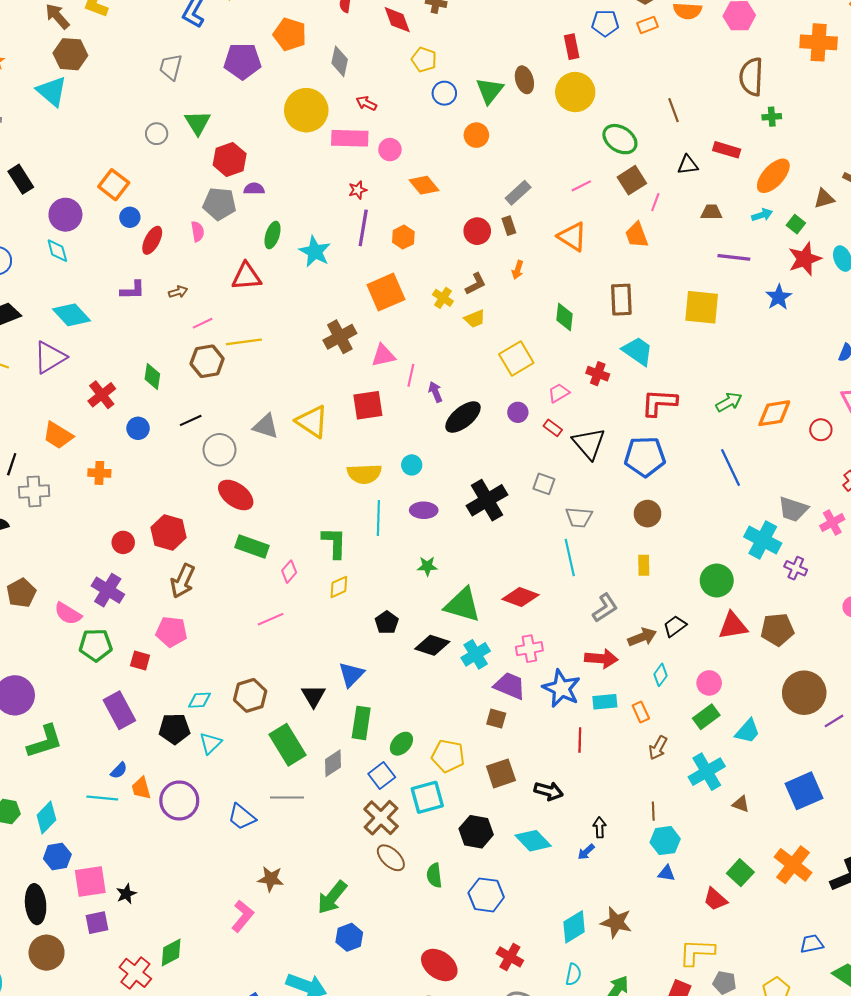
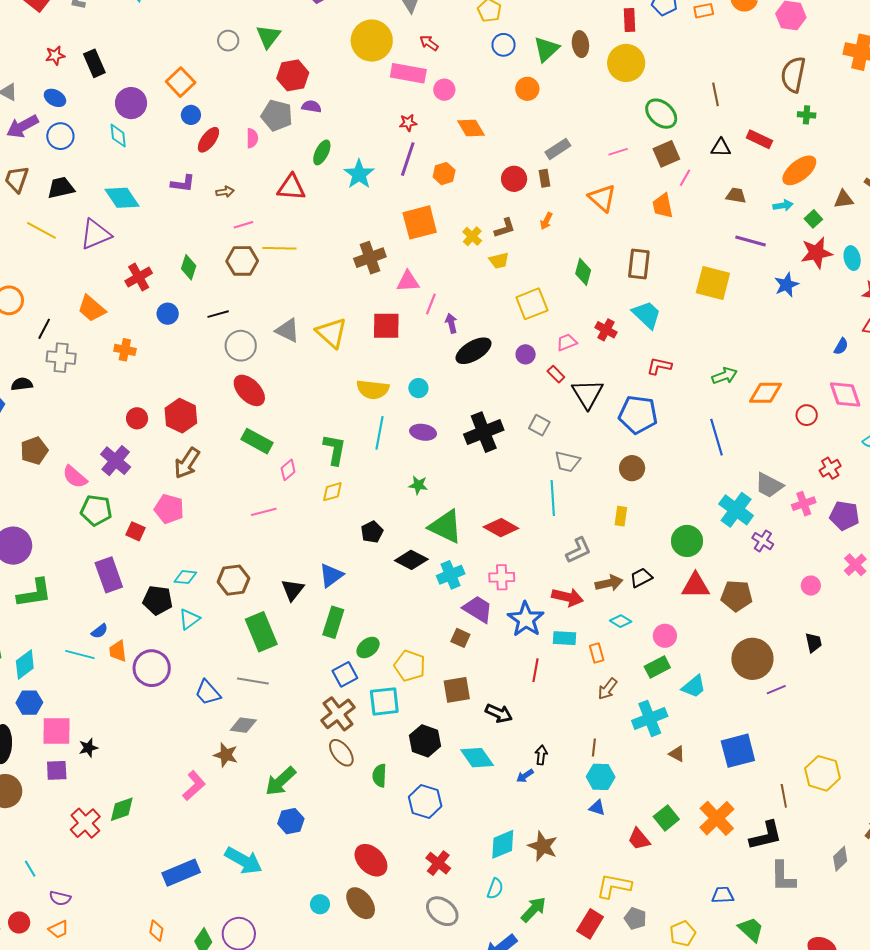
red L-shape: (659, 403) -> (659, 366), size x0.7
cyan diamond: (661, 675) -> (621, 621), turned 75
gray diamond: (333, 763) -> (243, 725), moved, turned 32

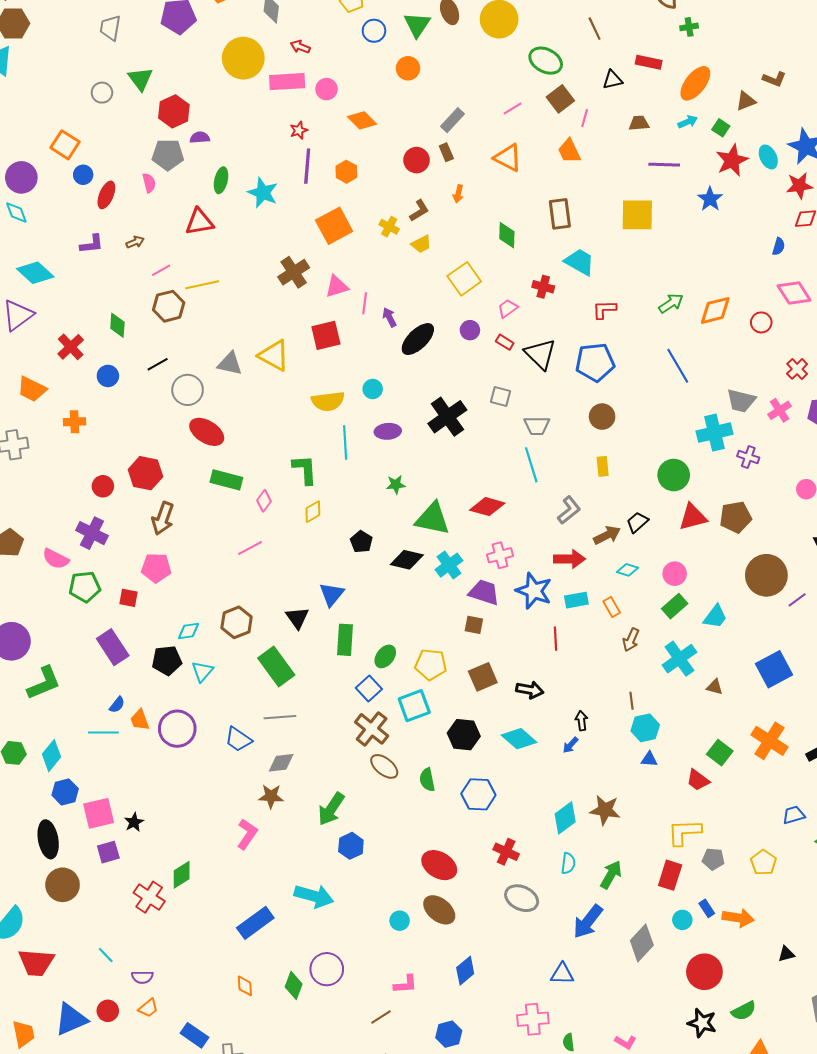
cyan cross: (736, 510) -> (714, 433), turned -36

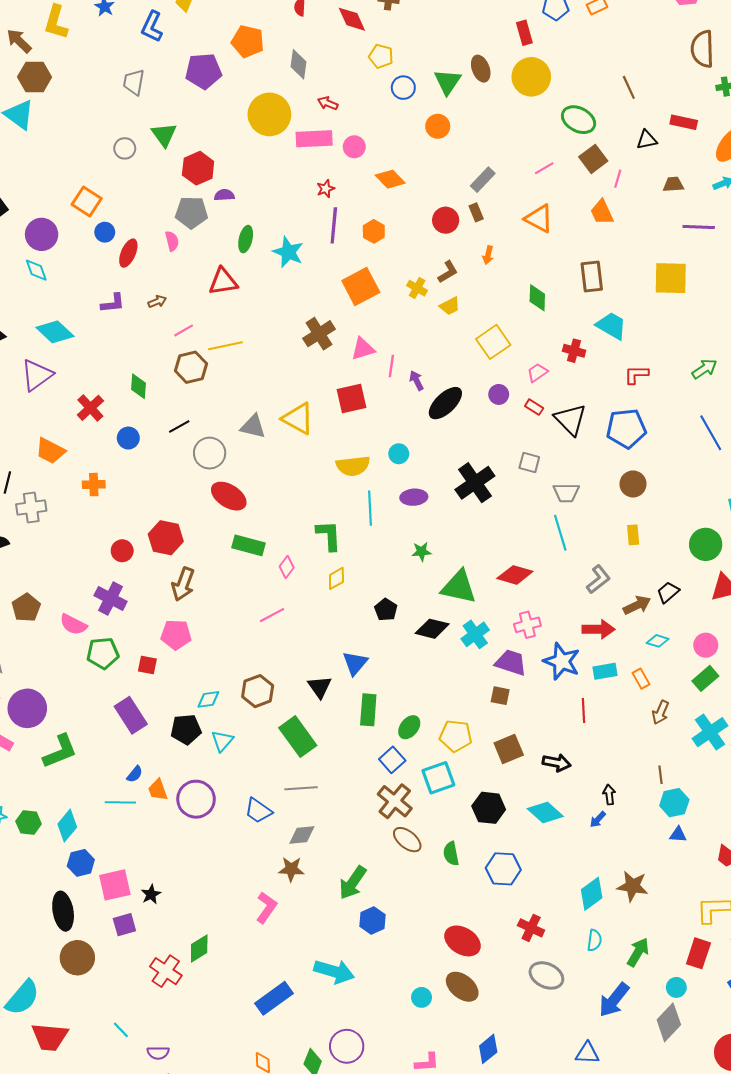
cyan circle: (682, 920) -> (676, 987), moved

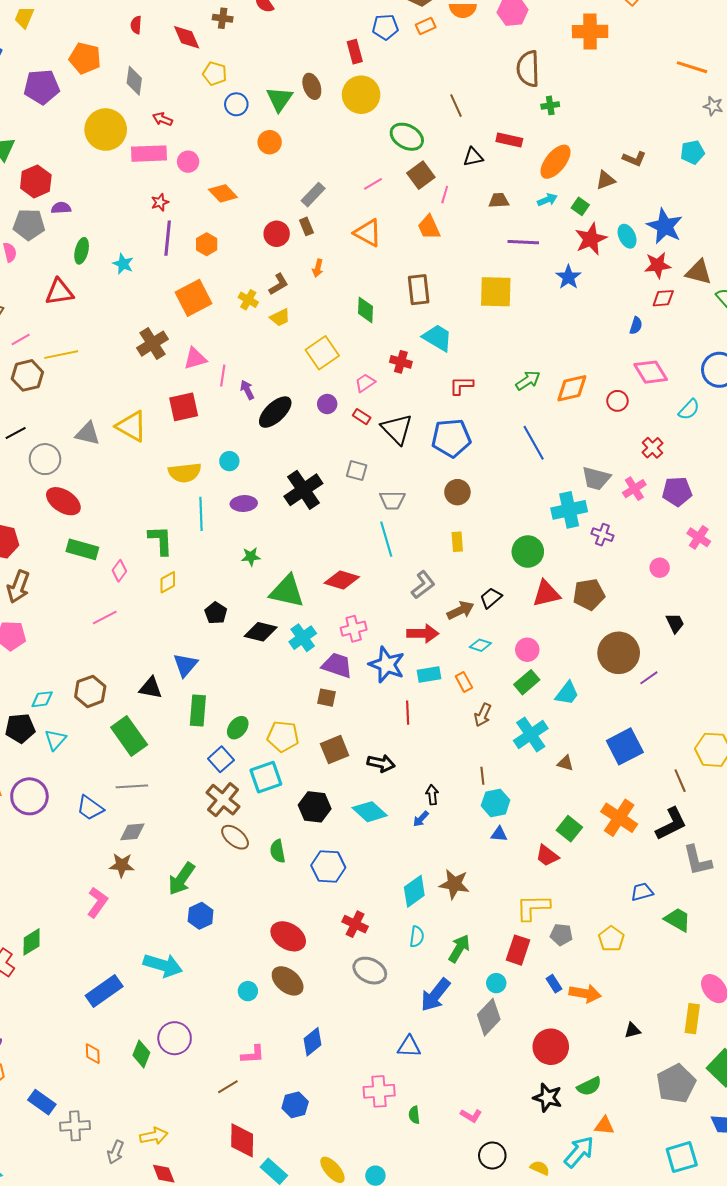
cyan star: (288, 252) -> (123, 264), size x0.7
black triangle: (320, 687) -> (151, 688), turned -45

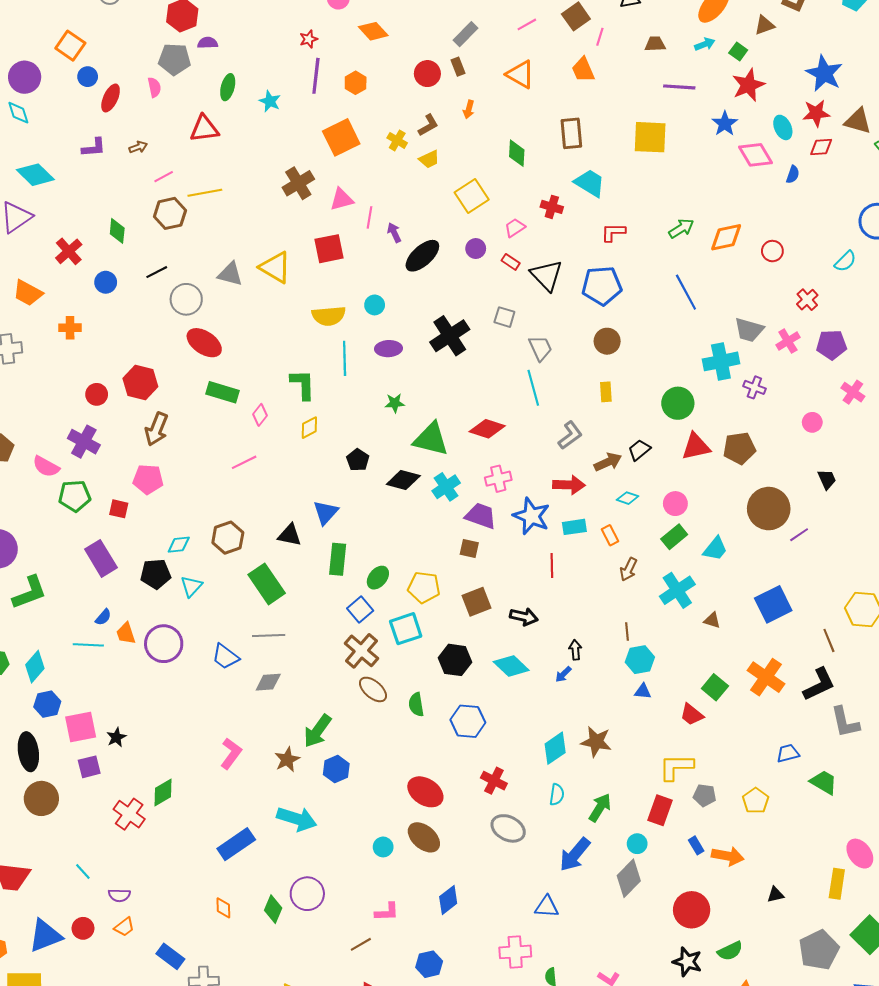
cyan ellipse: (627, 236) -> (783, 127), moved
pink diamond: (651, 372) -> (756, 155), moved
gray trapezoid: (392, 500) -> (540, 348), turned -116
brown star: (122, 865) -> (287, 760), moved, turned -30

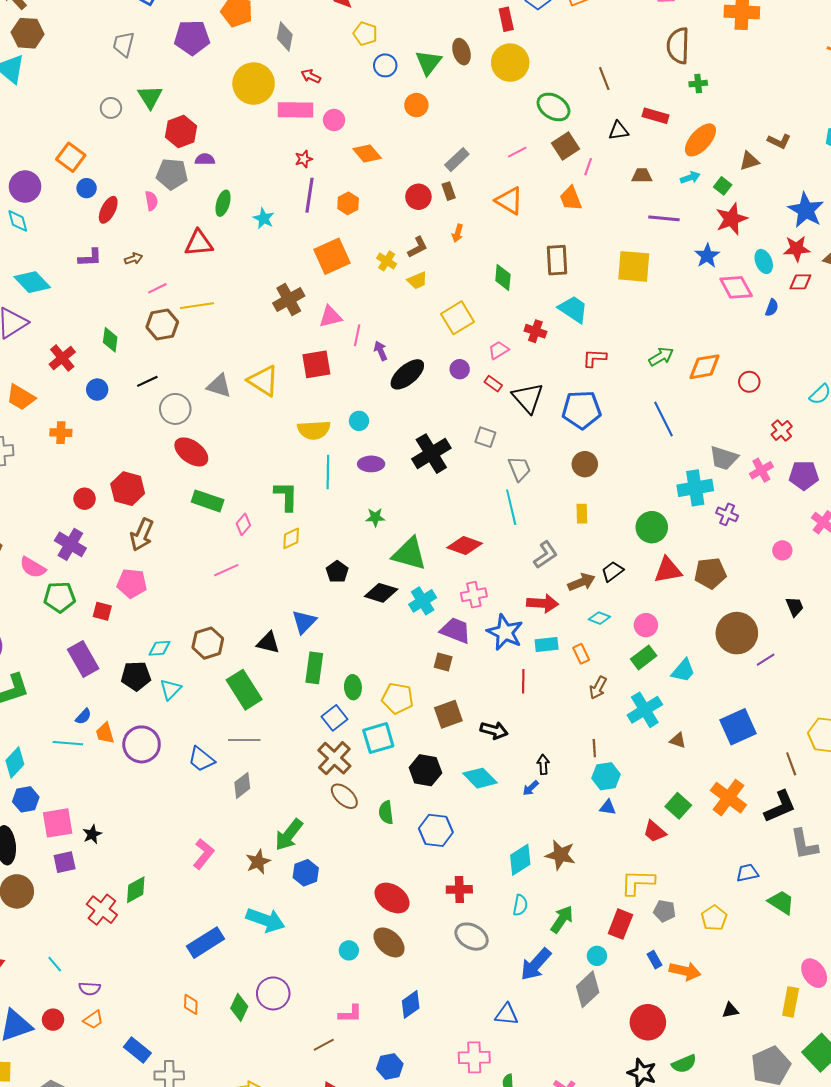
green ellipse: (378, 578) -> (353, 687), turned -45
gray diamond: (268, 682) -> (242, 785), turned -36
red cross: (494, 781) -> (459, 889), turned -30

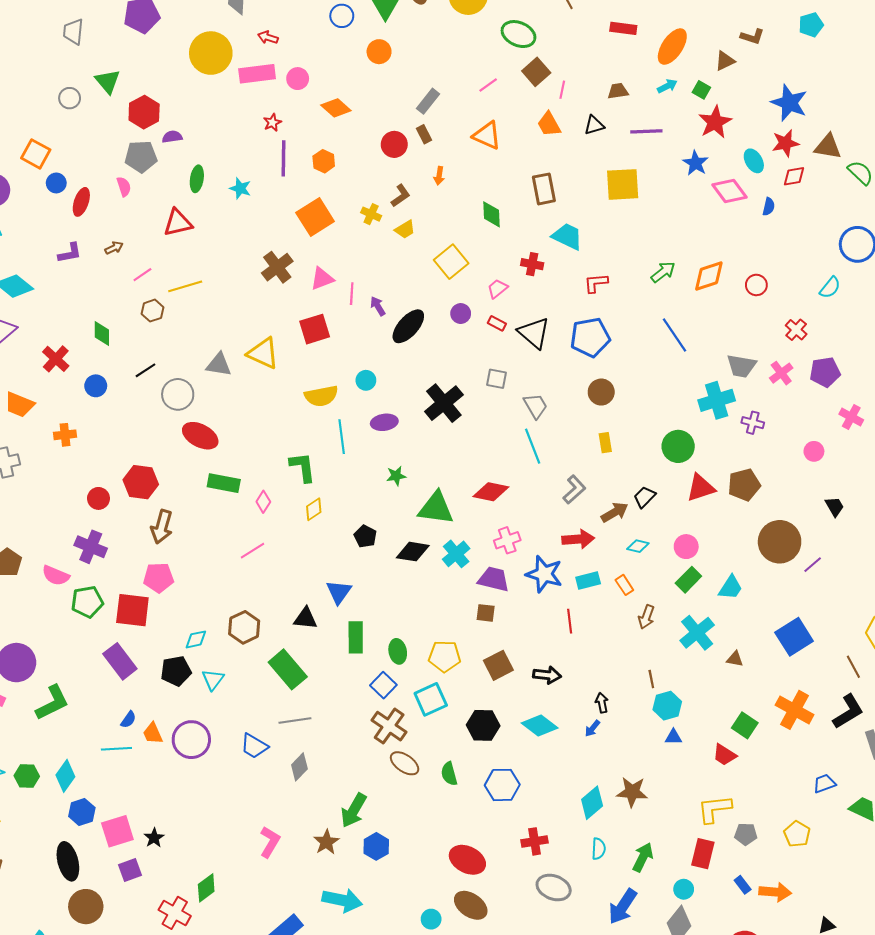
black triangle: (619, 131) -> (594, 125), moved
brown hexagon: (162, 325) -> (152, 311), size x0.7
red square: (102, 611) -> (132, 610), size x1.8

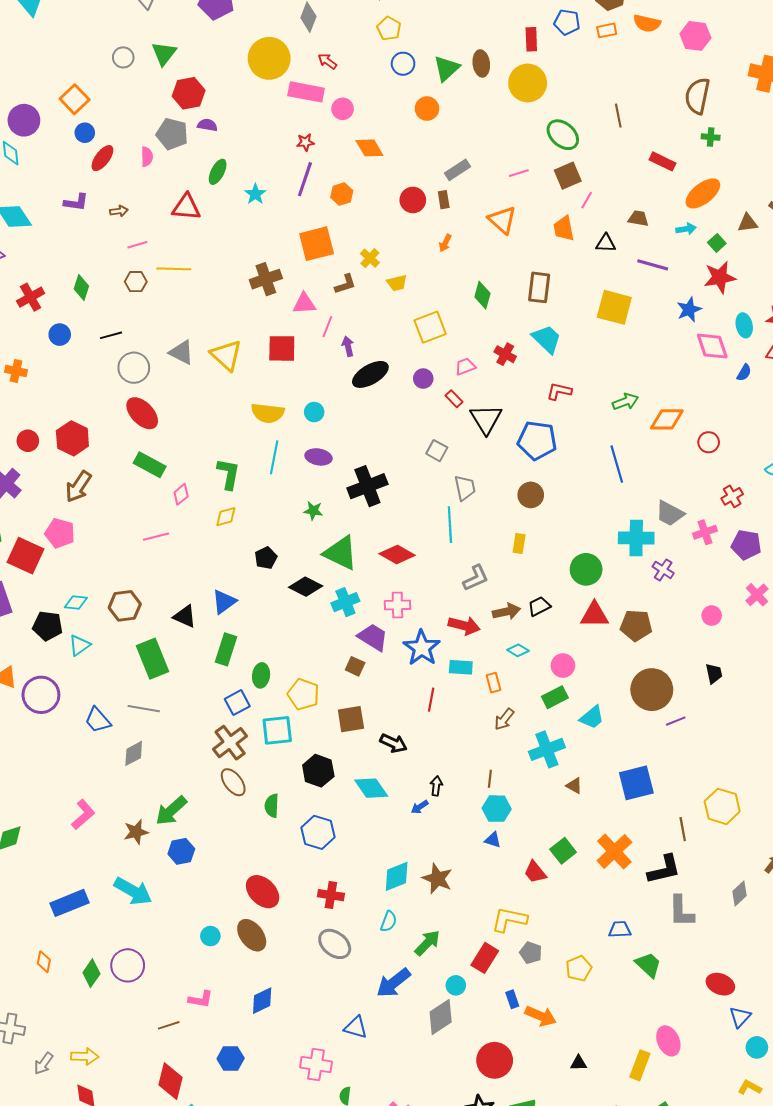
brown L-shape: (401, 196) -> (345, 284), moved
black cross: (444, 403) -> (367, 486), moved

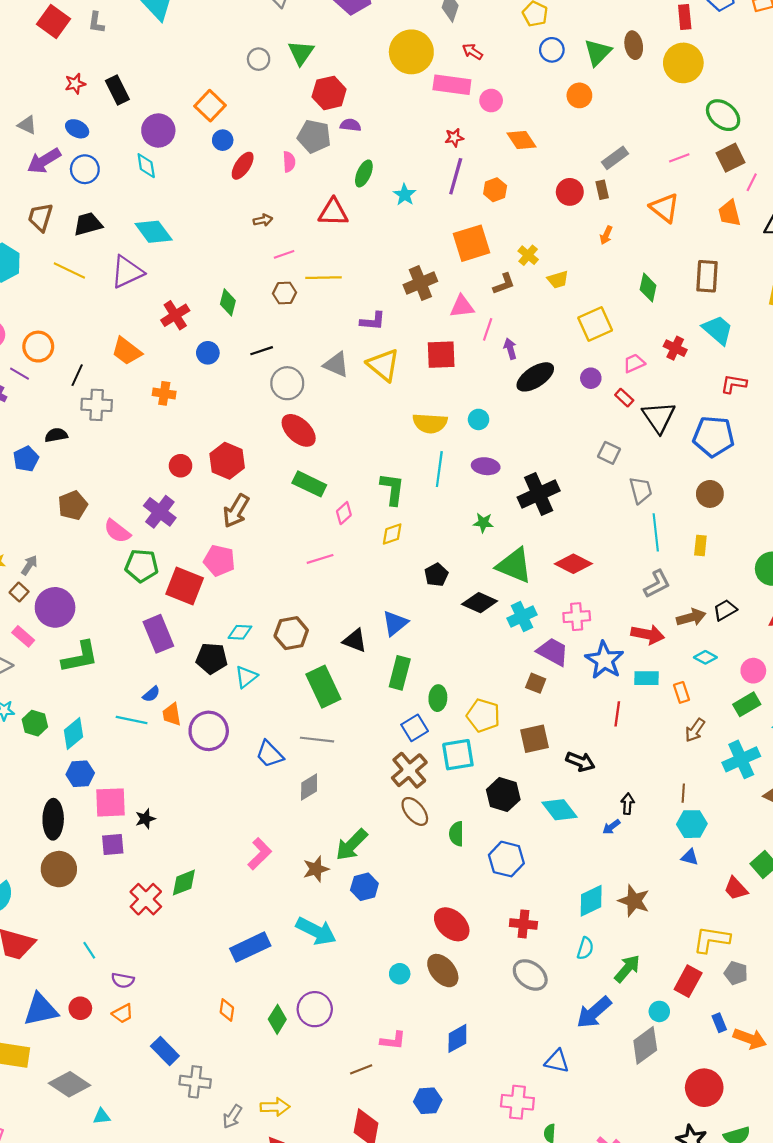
purple L-shape: (76, 202) -> (373, 321), moved
cyan line: (450, 525) -> (656, 532), moved

